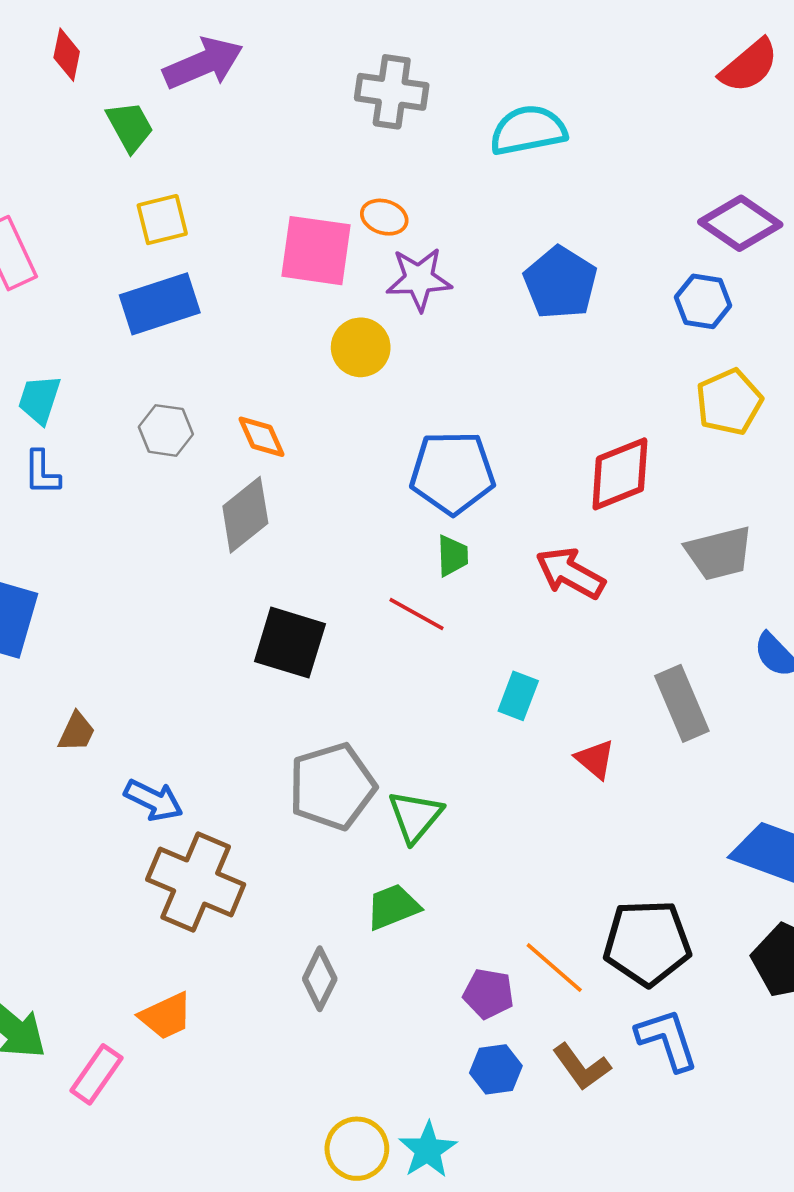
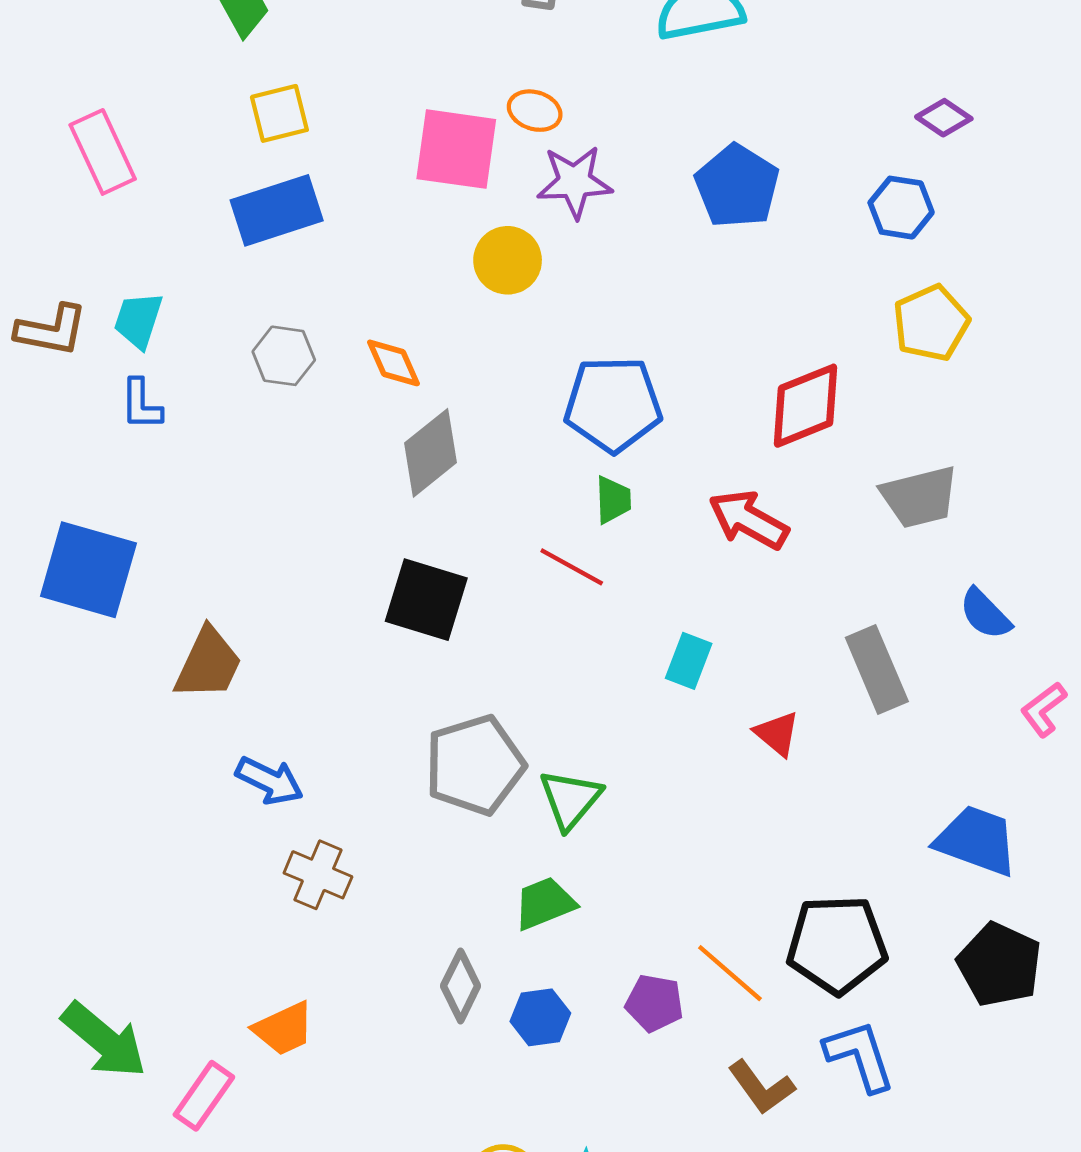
purple diamond: (740, 223) -> (944, 118), size x0.6
gray diamond: (245, 515) -> (431, 453), moved
brown trapezoid: (77, 732) -> (208, 664), moved, size x1.6
brown cross: (196, 882) -> (318, 875), size x0.6
blue hexagon: (496, 1069) -> (540, 1017), moved

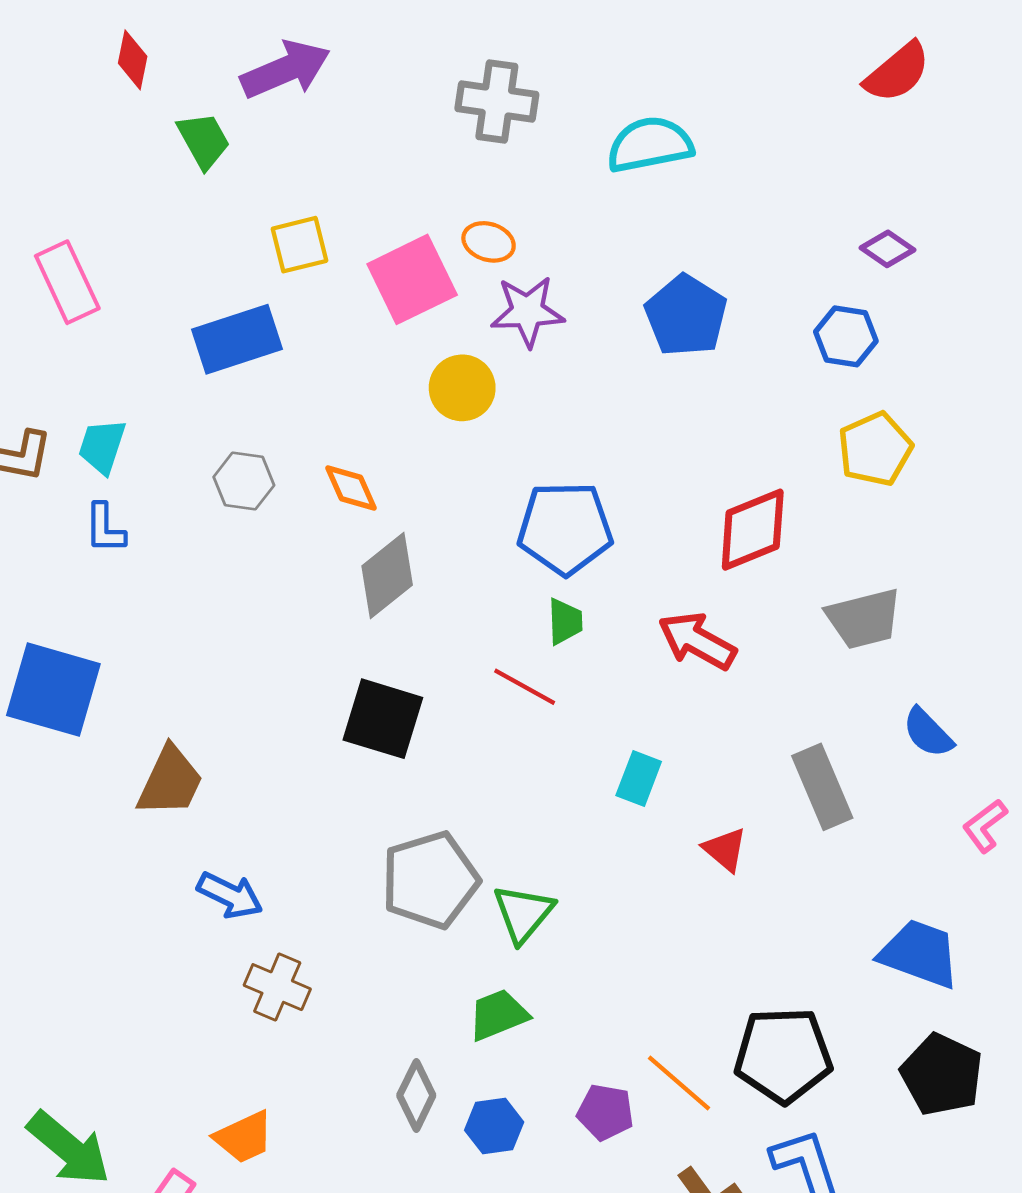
yellow square: (279, 113) -> (299, 245), moved
pink square: (456, 149) -> (412, 279), turned -34

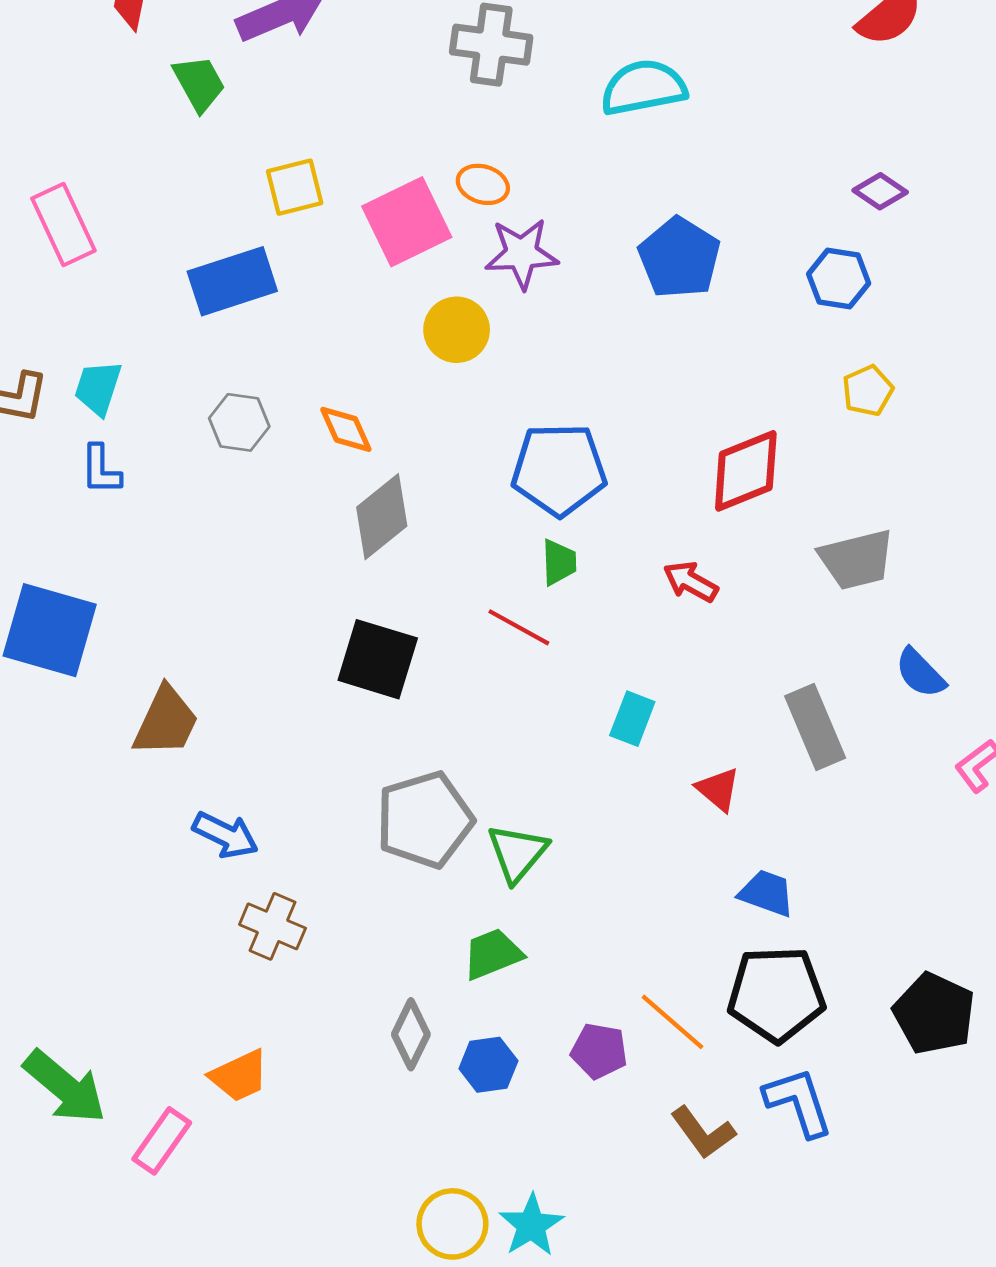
yellow pentagon: (875, 449) -> (868, 391), size x0.7
red arrow: (697, 641) -> (691, 582), size x0.7
blue trapezoid: (920, 954) -> (767, 893), moved, size x0.7

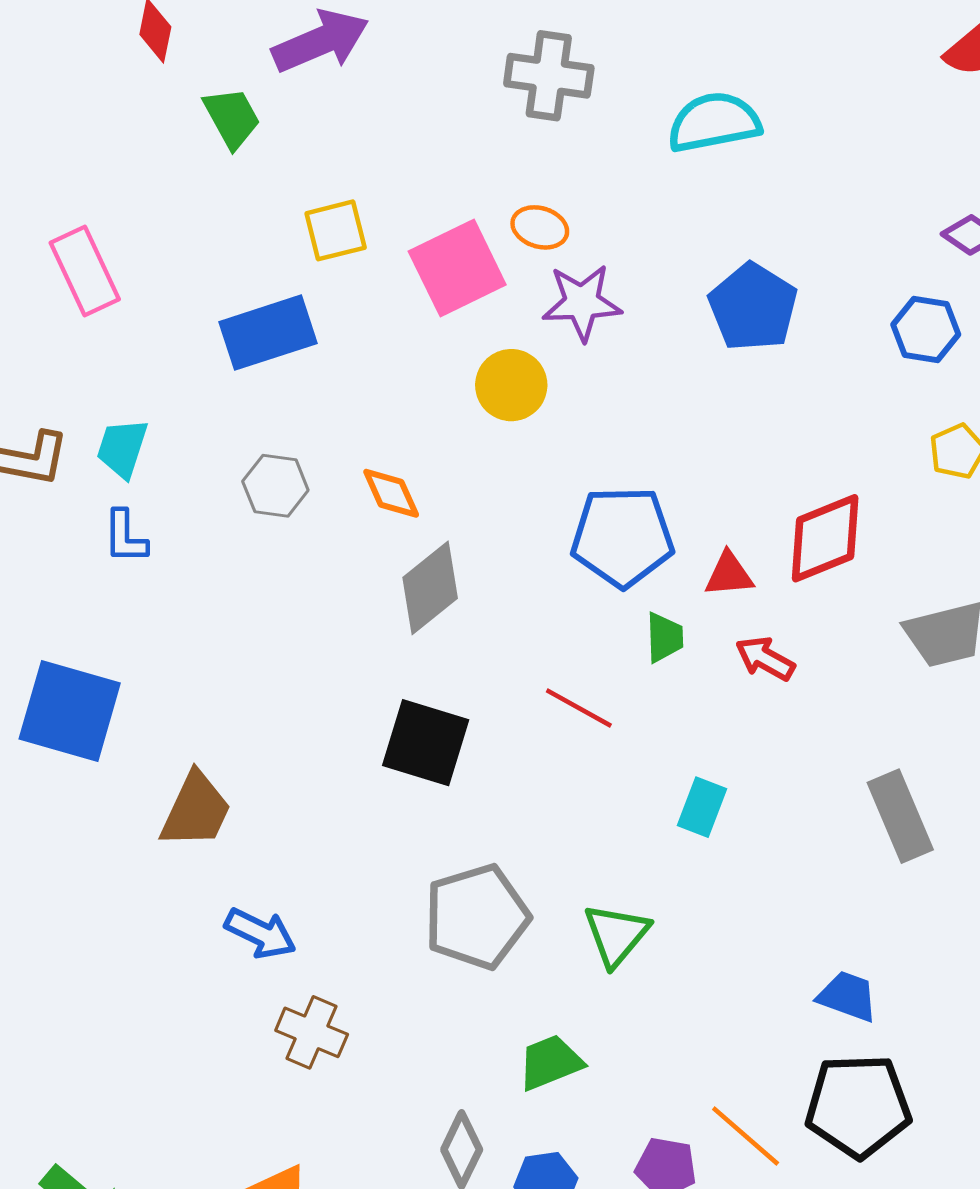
green trapezoid: (559, 562) -> (664, 637), moved
red triangle: (718, 789) -> (729, 574), moved, turned -45
green triangle: (517, 853) -> (616, 935), moved

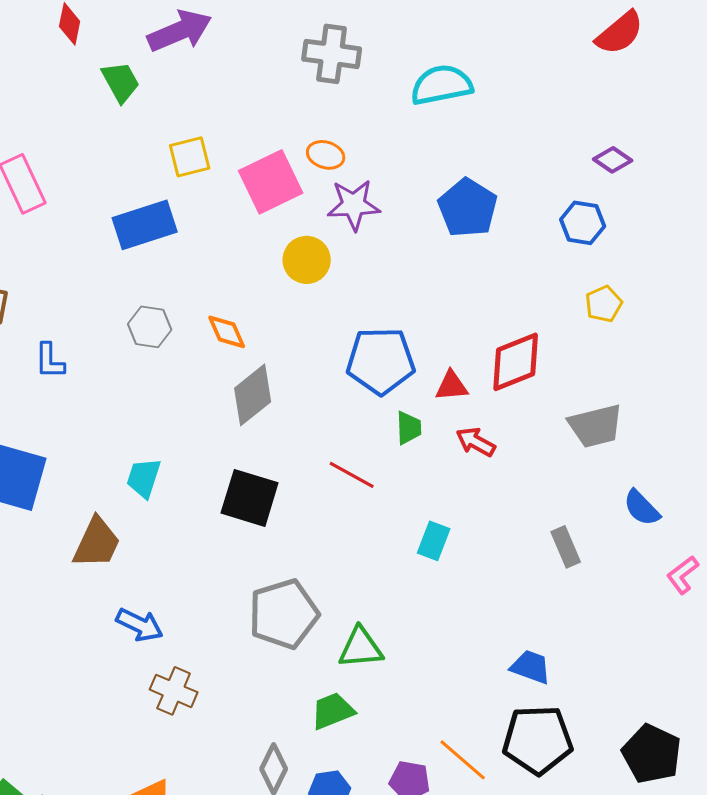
cyan trapezoid: (122, 448) -> (144, 478), moved
gray rectangle: (900, 816) -> (566, 547), size x0.7
green triangle: (616, 935) -> (361, 648), moved, turned 45

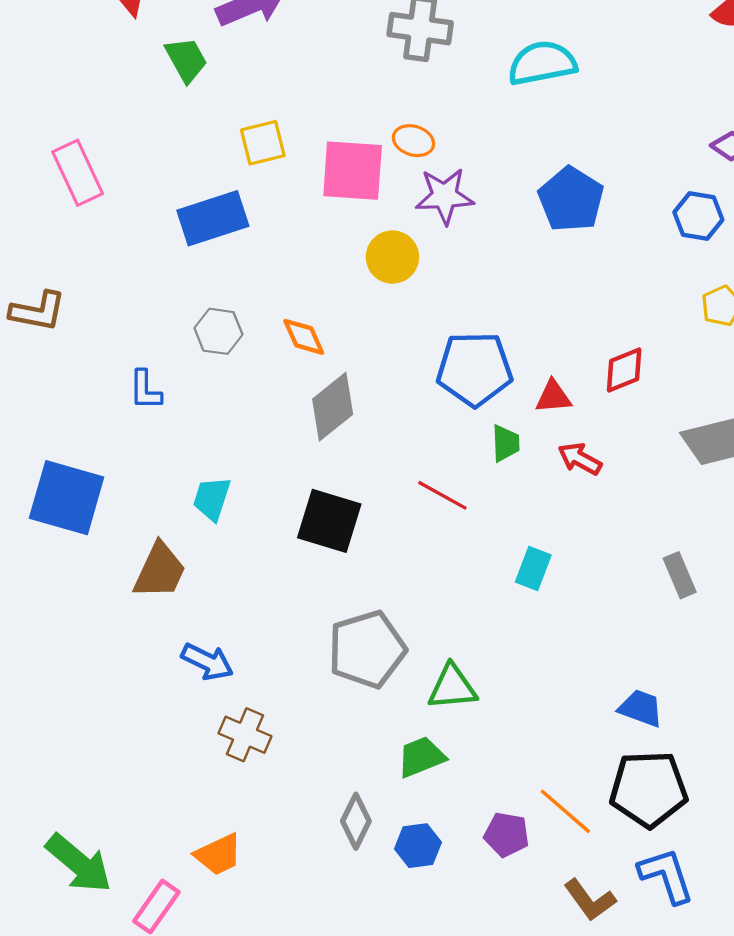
pink square: (271, 182) -> (353, 171), turned 30
blue L-shape: (50, 361) -> (145, 390), moved
red diamond: (516, 362) -> (624, 370), size x0.7

